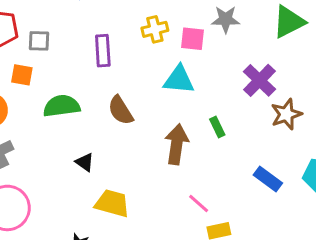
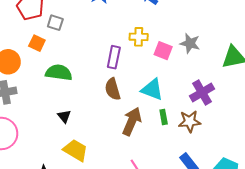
purple rectangle: (103, 51) -> (114, 57), moved
cyan triangle: (179, 80) -> (152, 89), moved
brown semicircle: (121, 110) -> (113, 89), moved
brown star: (286, 114) -> (190, 121), moved

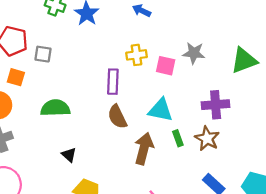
orange square: (37, 43) -> (16, 77), moved
purple cross: (202, 92) -> (216, 105), turned 35
brown star: (190, 121) -> (207, 139), turned -30

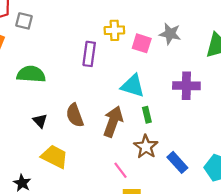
brown semicircle: (117, 117) -> (75, 115), moved
brown star: (207, 139) -> (146, 147), moved

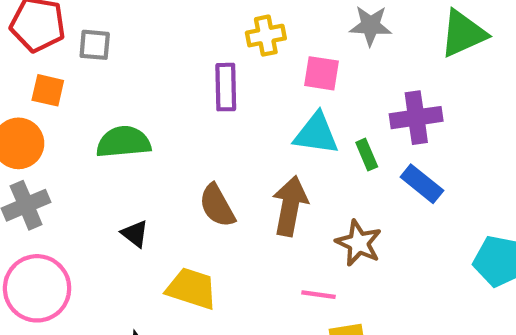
pink square: (142, 43) -> (322, 73), moved
green rectangle: (147, 115) -> (367, 155), moved
black triangle: (40, 121) -> (135, 234), moved
blue rectangle: (177, 162) -> (422, 184), moved
pink line: (121, 170) -> (318, 295), turned -36

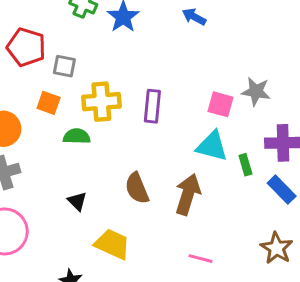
gray star: (370, 26) -> (256, 91), moved
yellow cross: (266, 36) -> (101, 102), moved, size x1.4
orange square: (48, 90) -> (49, 103), moved
green semicircle: (124, 142) -> (77, 136), size x0.7
brown star: (359, 243) -> (277, 248), moved

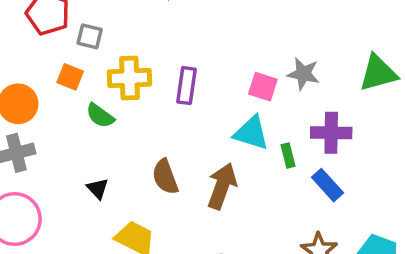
green semicircle: (77, 136) -> (100, 116), turned -148

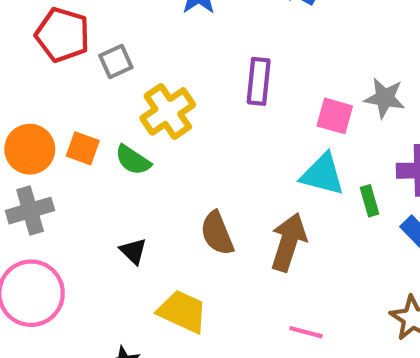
gray square: (90, 36) -> (116, 62), turned -36
orange square: (70, 77) -> (83, 148), moved
yellow cross: (129, 78) -> (168, 111), turned -30
purple rectangle: (186, 86) -> (259, 81), moved

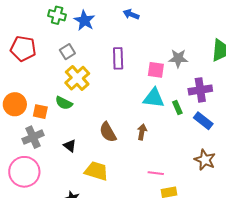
gray square: (116, 62) -> (67, 52), moved
orange square: (83, 148) -> (40, 112), moved
gray cross: (30, 211) -> (33, 137), moved
brown arrow: (288, 242) -> (142, 132), size x0.6

